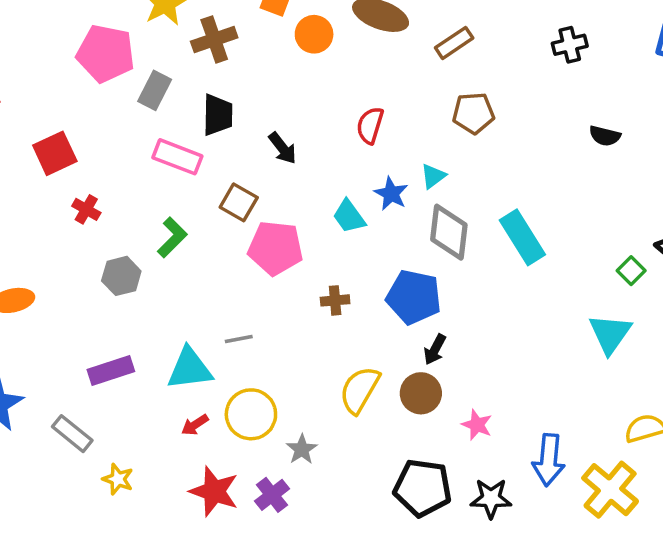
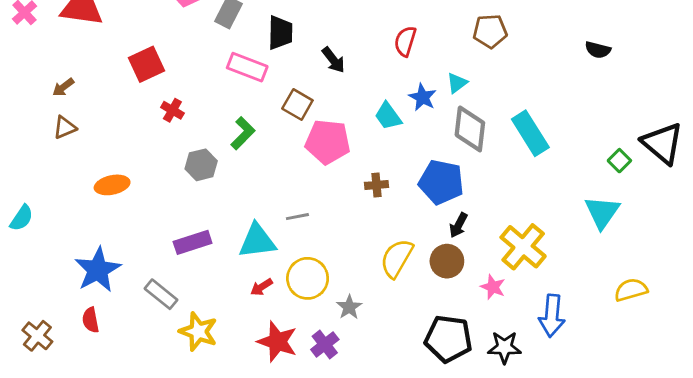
yellow star: (118, 479) -> (198, 332), size x1.5
yellow cross: (610, 490) -> (523, 247), moved

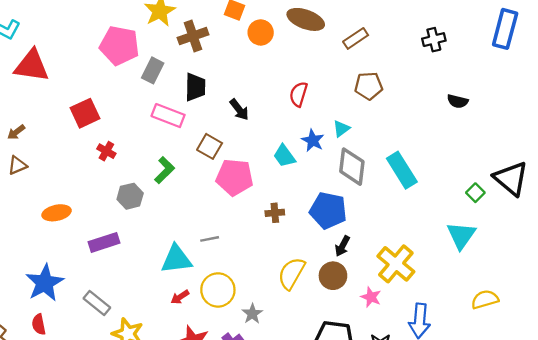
purple rectangle: (193, 242) -> (104, 242), moved

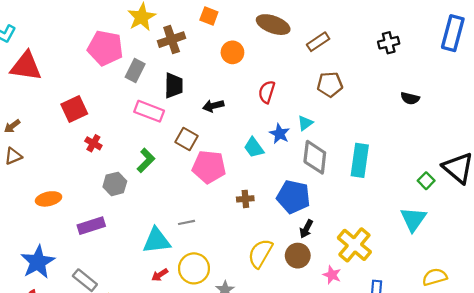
orange circle: (261, 32) -> (232, 52), moved
black arrow: (239, 110) -> (213, 106), turned 114
cyan rectangle: (402, 170) -> (360, 160), turned 40

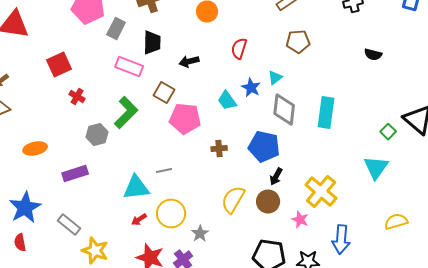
green L-shape: (146, 160) -> (126, 112), size x1.4

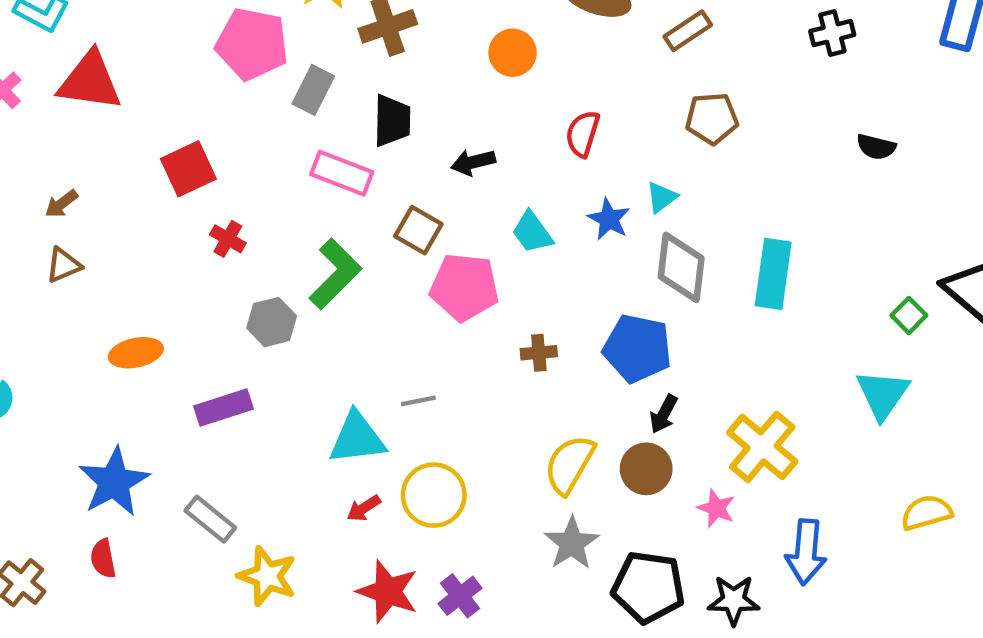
cyan trapezoid: (227, 100) -> (532, 232), moved
gray star: (200, 234) -> (572, 543), moved, size x1.4

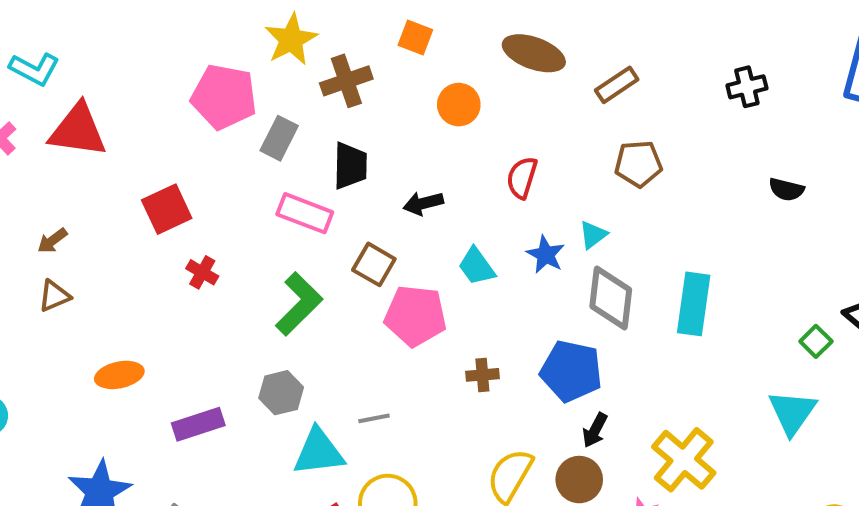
gray hexagon: (272, 322) -> (281, 393), moved

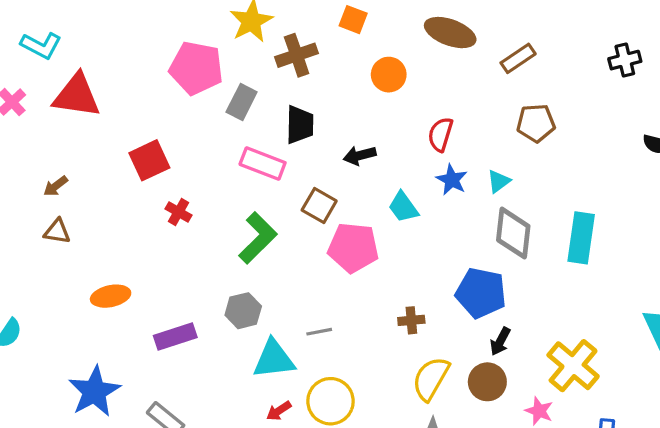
blue star: (546, 255) -> (452, 180), moved
brown triangle: (54, 296) -> (57, 231), turned 32
brown cross: (482, 375) -> (411, 320), moved

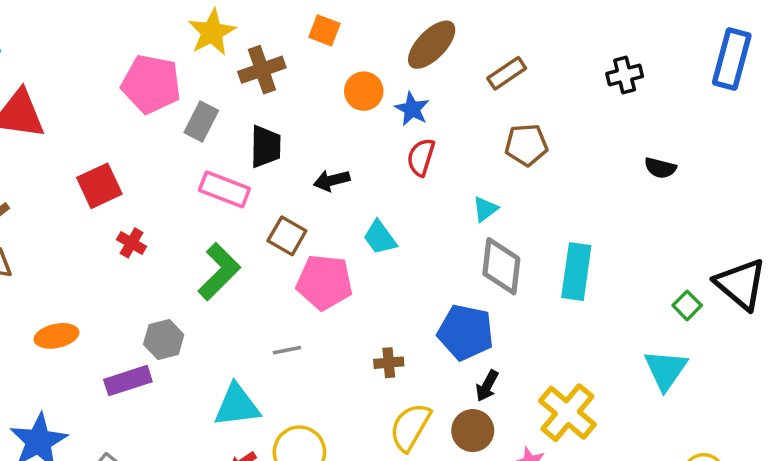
brown ellipse: (450, 33) -> (432, 45), turned -66
blue star: (452, 180) -> (412, 109), moved
gray hexagon: (243, 311) -> (164, 339), moved
gray line: (319, 332) -> (287, 350), moved

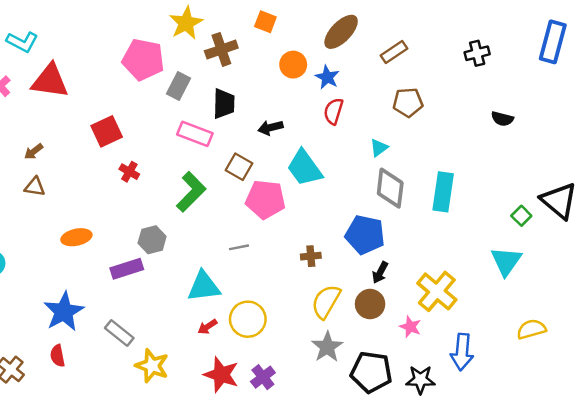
cyan trapezoid: (380, 238) -> (305, 168), size x1.5

